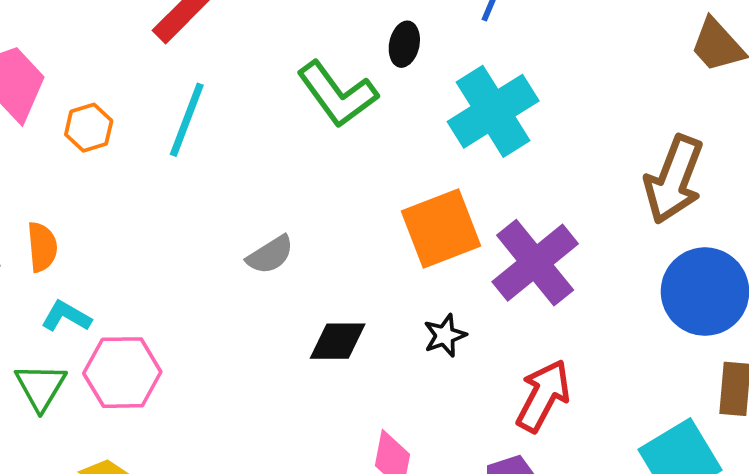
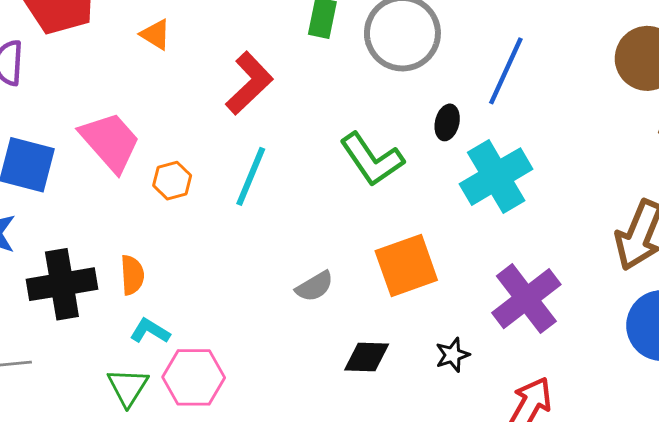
black ellipse: (404, 44) -> (447, 122), moved
orange square: (441, 228) -> (406, 266), moved

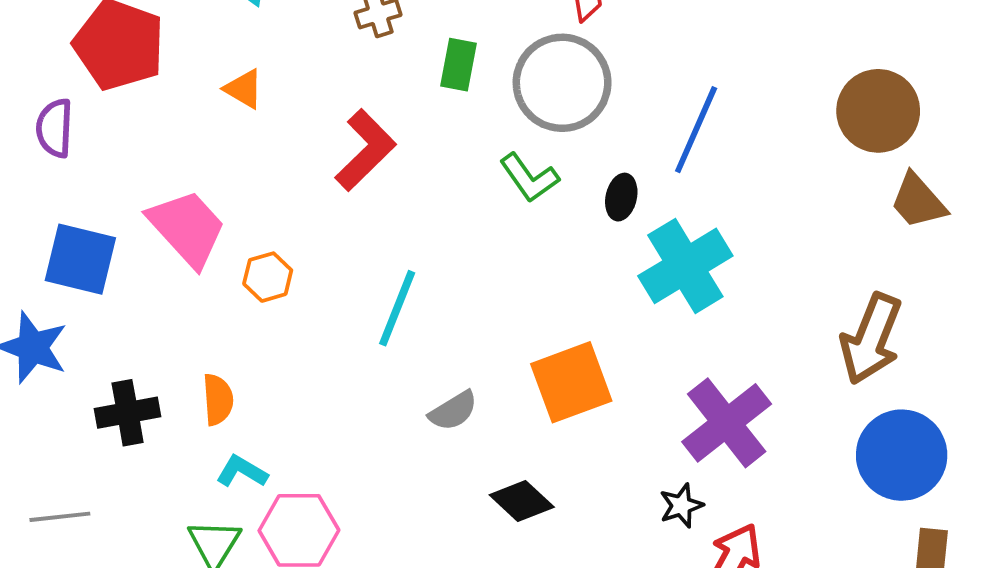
green L-shape: (372, 159) -> (529, 178), moved, size x0.7
cyan line: (251, 176) -> (397, 308), moved
black cross: (62, 284) -> (128, 413), size x0.7
black star: (452, 355) -> (681, 506), moved
black diamond: (367, 357) -> (522, 501), turned 42

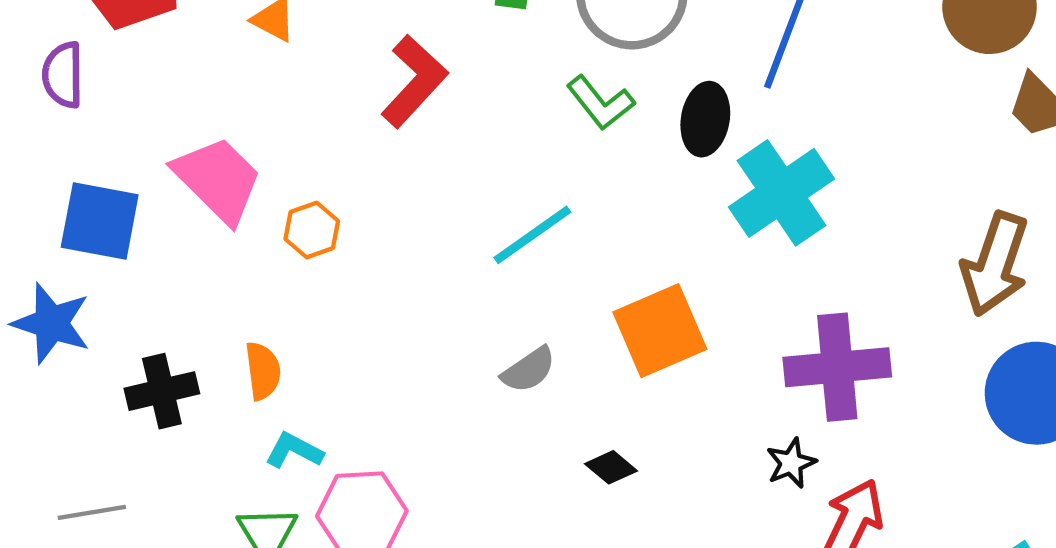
black ellipse: (621, 197) -> (705, 119), size x1.4
cyan line: (397, 308) -> (532, 235), moved, turned 36
purple cross: (727, 423) -> (837, 367), turned 36
black diamond: (522, 501) -> (611, 467), size x0.7

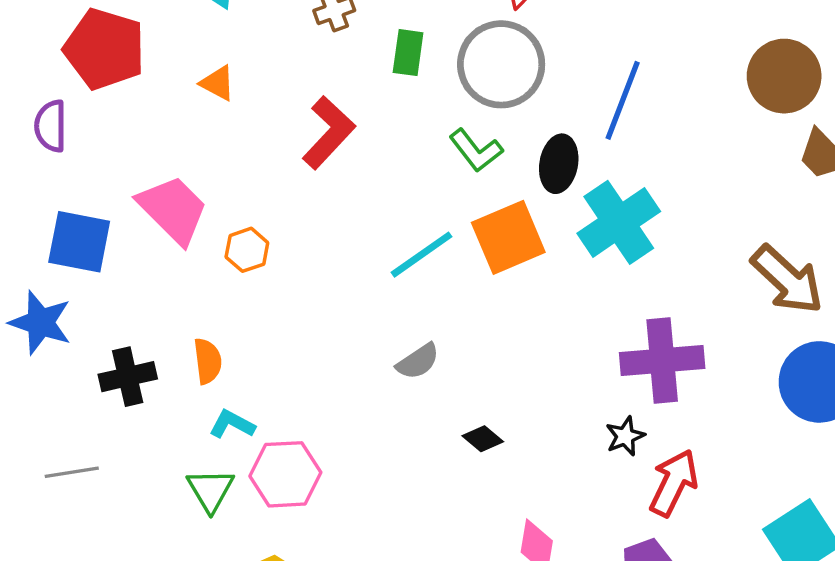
brown arrow: (995, 264) -> (787, 280), turned -66
orange square: (660, 331) -> (508, 237), moved

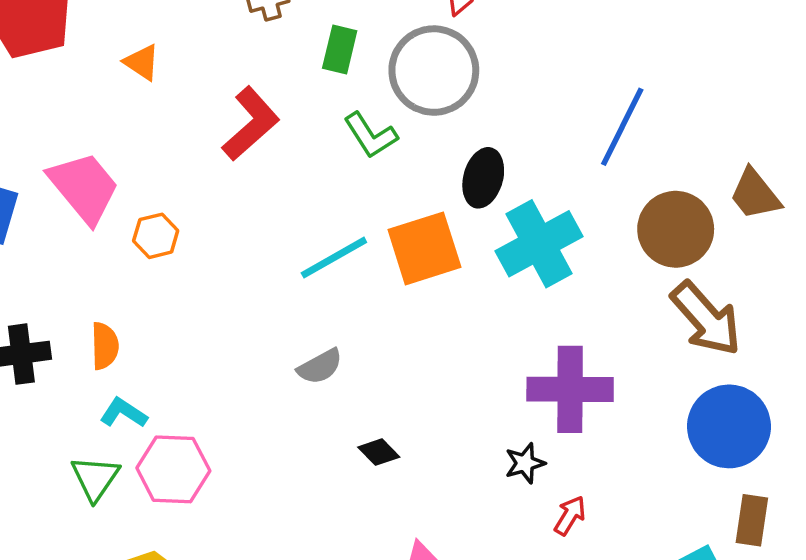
brown circle: (784, 76) -> (676, 229), moved
blue line: (623, 100) -> (622, 127), moved
green L-shape: (476, 150) -> (370, 135), moved
red arrow: (674, 483) -> (570, 516), size x0.6

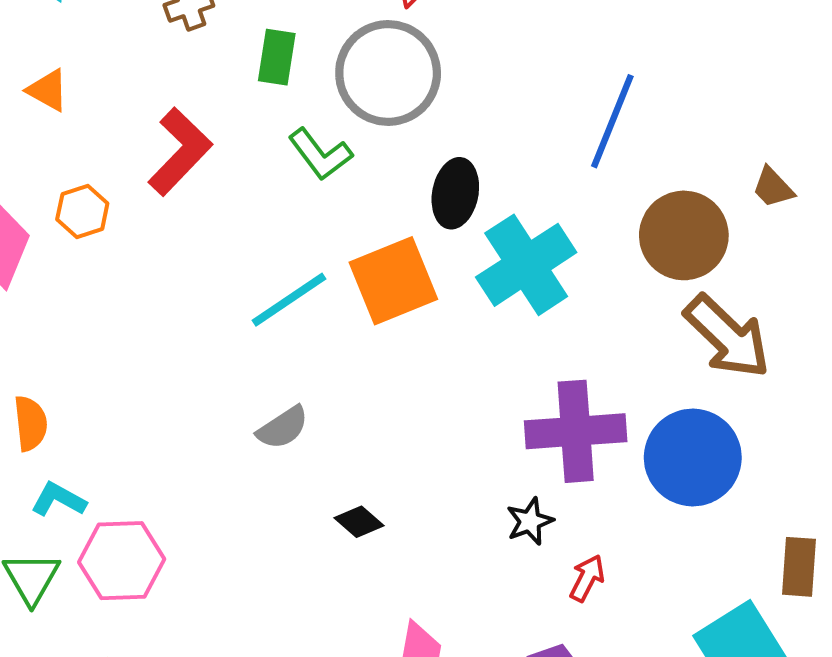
brown trapezoid: (755, 194) -> (773, 188), size x0.7
orange hexagon: (156, 236) -> (82, 211), moved
blue circle: (729, 426) -> (693, 458), moved

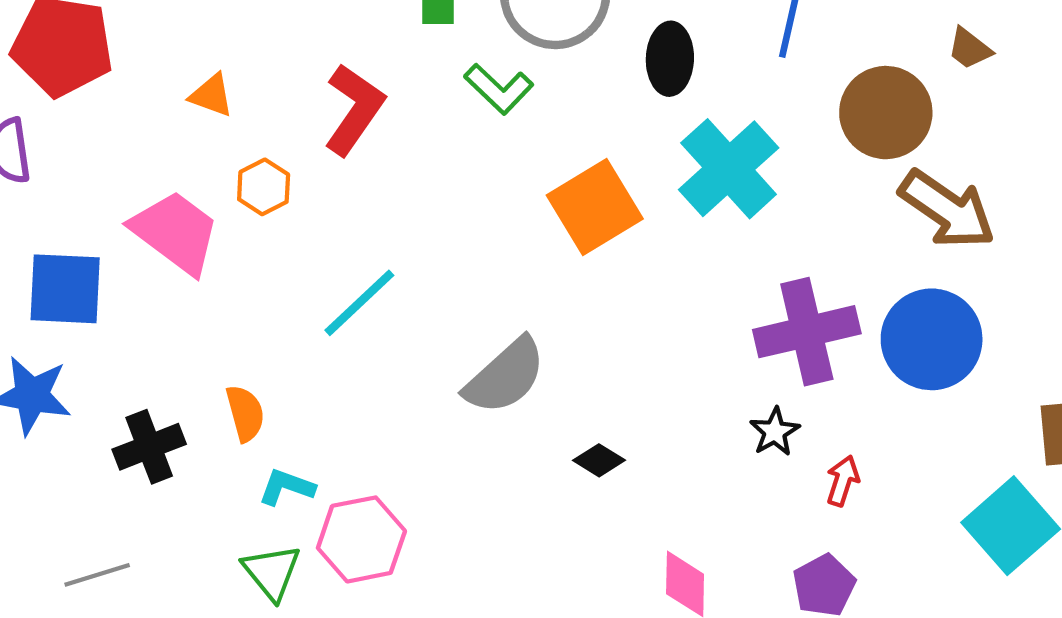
orange triangle: (48, 90) -> (211, 95), moved
black ellipse: (455, 193) -> (670, 59), moved
cyan line: (289, 300) -> (359, 303), moved
gray semicircle: (283, 428) -> (505, 376), size x1.6

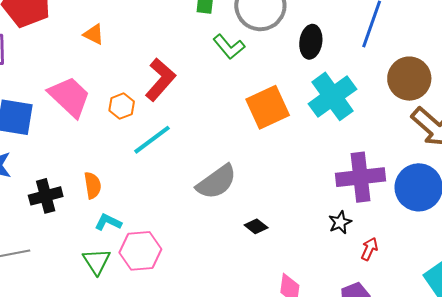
red L-shape: (354, 109) -> (160, 80), moved
orange hexagon: (264, 187) -> (122, 106), moved

